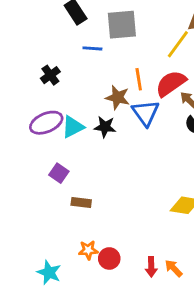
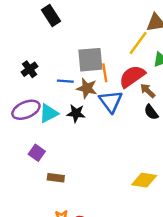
gray square: (122, 25) -> (90, 60), moved
blue line: (92, 48) -> (65, 81), moved

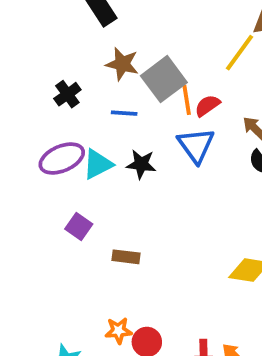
gray square: (90, 60) -> (164, 79), turned -32
red semicircle: (132, 76) -> (207, 106), moved, size x0.6
brown star: (87, 88) -> (122, 64), moved
brown rectangle: (56, 178) -> (126, 257), moved

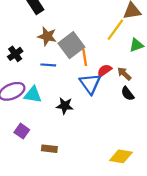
red semicircle: (207, 106) -> (104, 70), moved
cyan triangle: (98, 164) -> (33, 95), turned 36
black star: (141, 164) -> (65, 106), moved

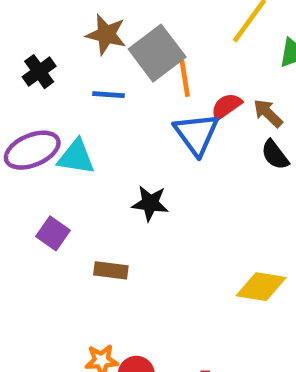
black star: (65, 106) -> (150, 203), moved

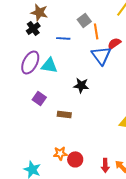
brown star: (106, 35) -> (39, 12), moved
gray square: (157, 53) -> (84, 20), size x0.6
purple ellipse: (32, 150) -> (30, 62), turned -40

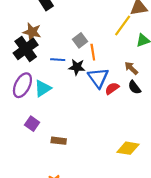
black cross: (33, 28) -> (26, 49), size x1.6
red semicircle: (114, 43) -> (112, 88), moved
cyan triangle: (49, 65) -> (43, 88), turned -42
black star: (81, 85) -> (77, 67), moved

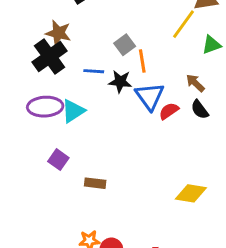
purple ellipse: (22, 85) -> (45, 107), turned 60

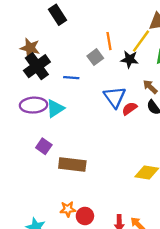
brown star: (58, 33) -> (30, 48), moved
orange line: (142, 61) -> (109, 41), moved
black star: (120, 82) -> (130, 59), moved
brown rectangle: (95, 183) -> (72, 165), size x1.6

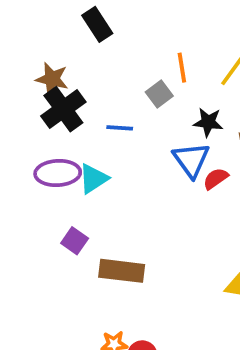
black star: (130, 59) -> (208, 122), moved

